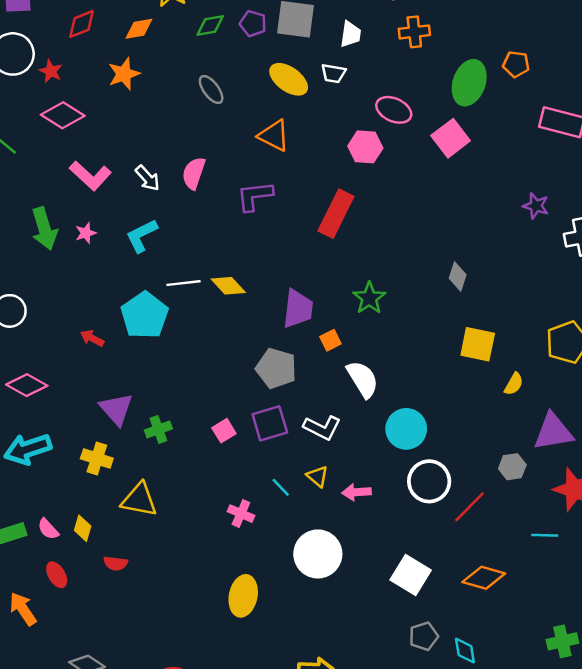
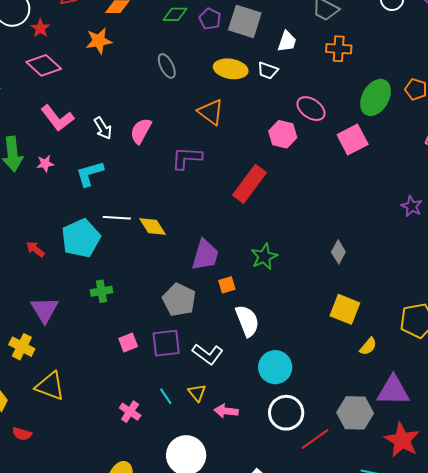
yellow ellipse: (289, 79) -> (231, 69), turned -36
green cross: (158, 429) -> (101, 291), moved
gray hexagon: (512, 467) -> (355, 413), size x1.6

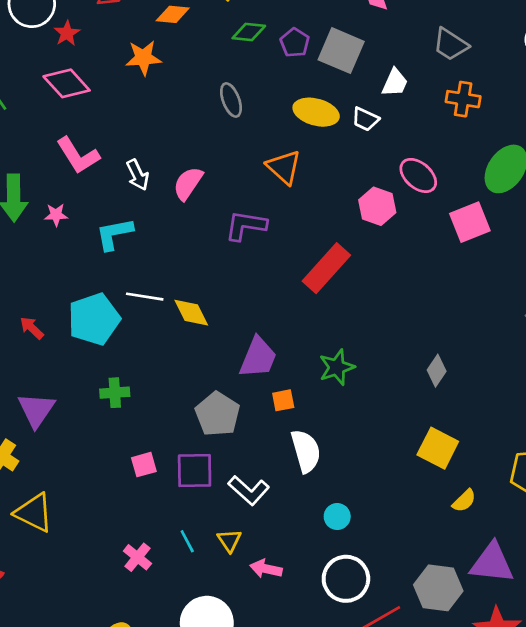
cyan circle: (275, 367) -> (337, 517), size x0.6

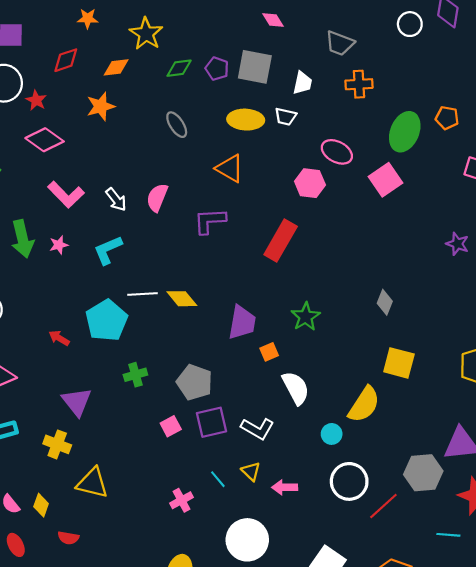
gray pentagon: (217, 414) -> (195, 382), moved
yellow semicircle: (464, 501) -> (364, 405), moved, size x1.8
pink cross: (137, 557) -> (182, 500), turned 35

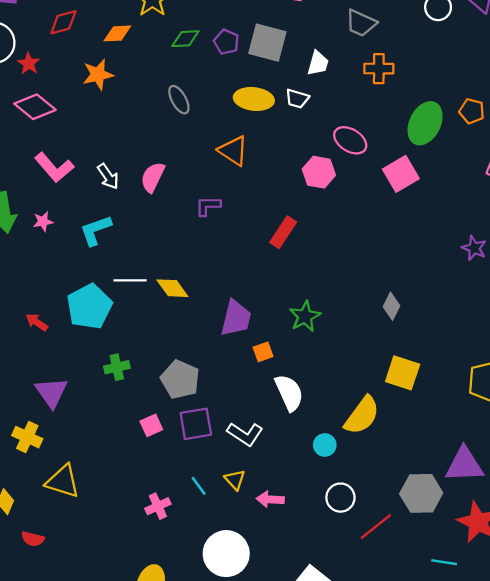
purple L-shape: (210, 221) -> (208, 206), size x0.7
red rectangle: (281, 241) -> (283, 232), size x0.7
white circle: (349, 481) -> (340, 498), size x0.7

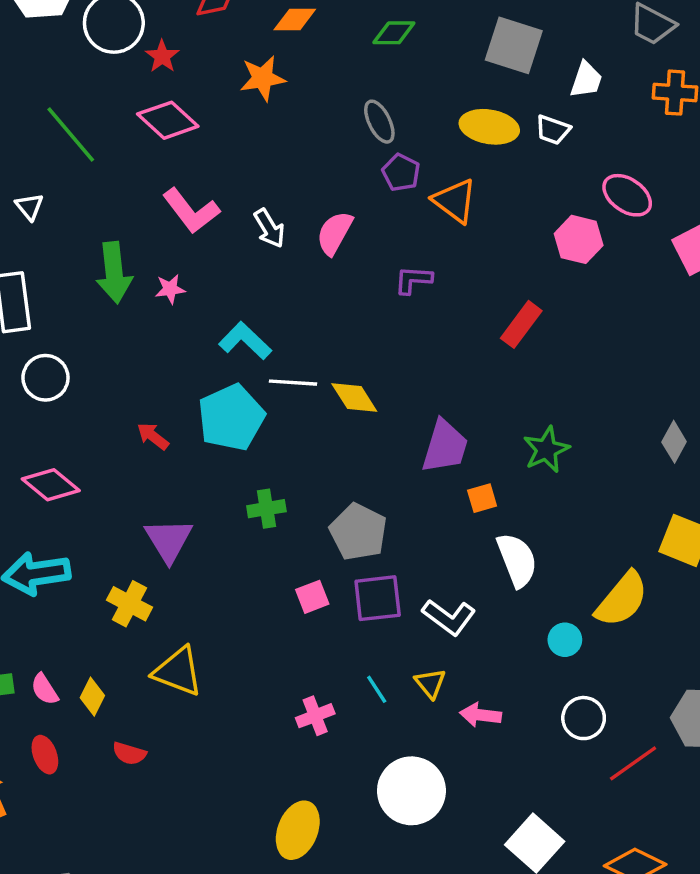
purple pentagon: (226, 42) -> (401, 173), moved
cyan L-shape: (96, 230) -> (245, 341), moved, turned 60

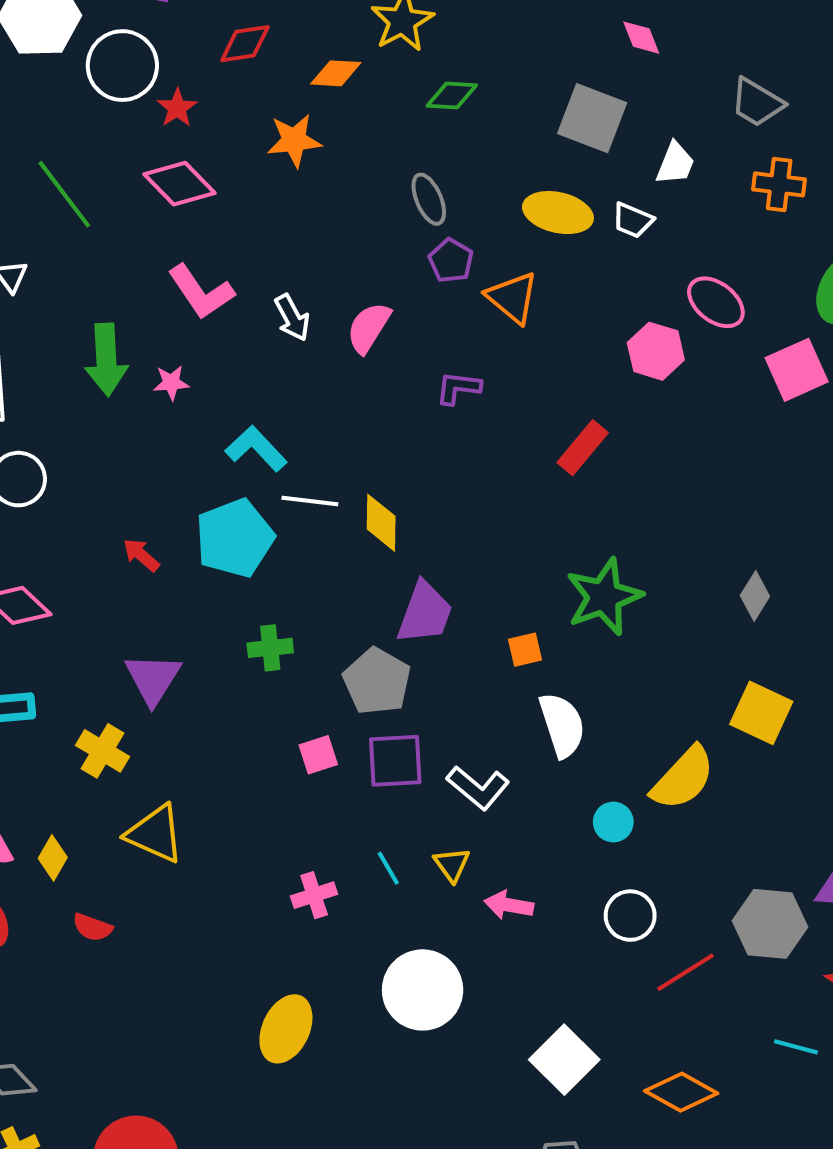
yellow diamond: (354, 397) -> (381, 523), turned 30
purple trapezoid: (445, 447) -> (425, 613), moved
green star: (546, 450) -> (604, 597), size x1.4

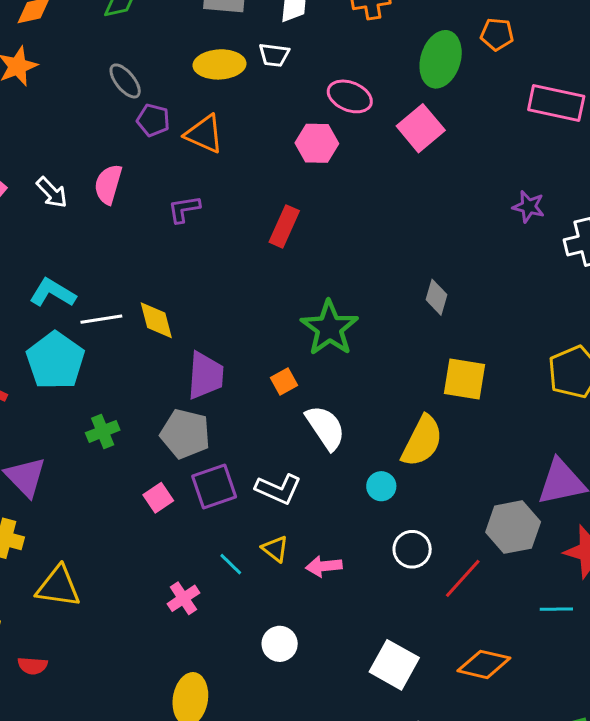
white circle: (423, 990) -> (280, 644), size x0.6

